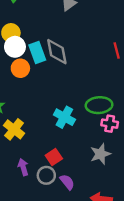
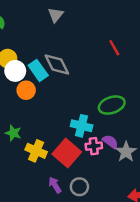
pink cross: (110, 124) -> (94, 146), moved
red square: (54, 157) -> (67, 153), moved, size x1.6
purple semicircle: (67, 182) -> (110, 142), moved

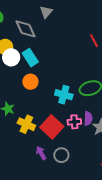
gray diamond: (57, 65) -> (26, 29), moved
orange circle: (26, 90) -> (30, 82), moved
cyan cross: (82, 126) -> (64, 95), moved
purple semicircle: (110, 142) -> (88, 119), turned 56

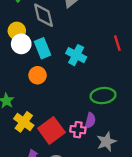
cyan cross: (64, 95) -> (76, 55), moved
purple semicircle: (88, 119) -> (90, 121), moved

